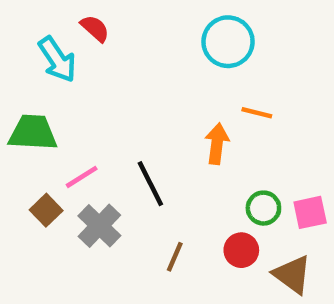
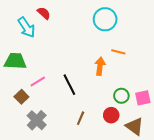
gray cross: (99, 226) -> (37, 120), moved

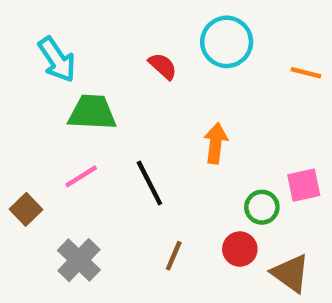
red semicircle: (44, 13) -> (163, 66), moved
orange line: (118, 52) -> (306, 73), moved
green trapezoid: (15, 61) -> (92, 112), moved
brown square: (21, 97) -> (26, 209), moved
pink square: (143, 98) -> (304, 185), moved

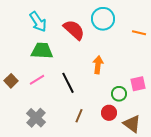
cyan arrow: (57, 60) -> (38, 22), moved
red semicircle: (163, 66) -> (74, 30), size x1.6
brown square: (26, 209) -> (11, 81), moved

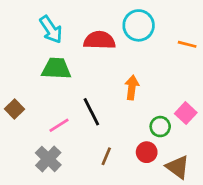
red semicircle: (74, 30) -> (99, 40), turned -40
pink line: (37, 80) -> (59, 125), moved
pink square: (138, 84) -> (186, 113), turned -35

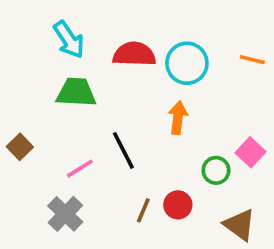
cyan circle: (139, 25) -> (187, 63), moved
red circle: (147, 152) -> (178, 205), moved

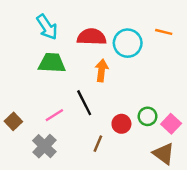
orange line: (252, 60) -> (164, 32), moved
orange arrow: (178, 118) -> (102, 70), moved
brown square: (20, 147) -> (13, 121), moved
pink square: (250, 152) -> (171, 124), moved
red circle: (178, 205) -> (121, 124), moved

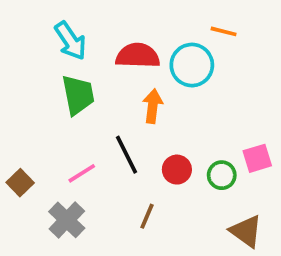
orange line: (164, 32) -> (224, 31), moved
green trapezoid: (52, 63) -> (78, 95), turned 76
red circle: (121, 124) -> (177, 170), moved
pink square: (171, 124) -> (257, 158), moved, turned 30

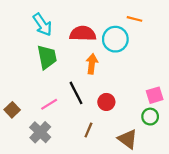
green circle: (222, 175) -> (150, 117), moved
brown triangle: (246, 231) -> (128, 139), moved

